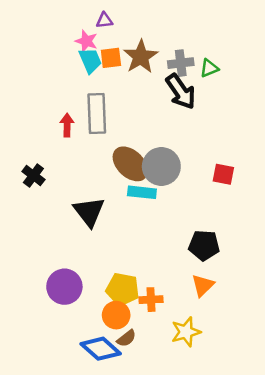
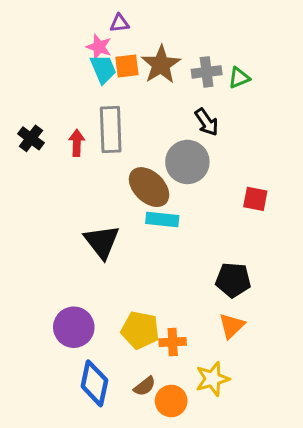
black arrow: (181, 92) -> (207, 122), moved, size x0.7
gray circle: (161, 166) -> (187, 162), moved
black cross: (33, 176) -> (31, 138), moved
orange circle: (116, 315) -> (171, 401), moved
blue diamond: (101, 349) -> (94, 383), moved, turned 60

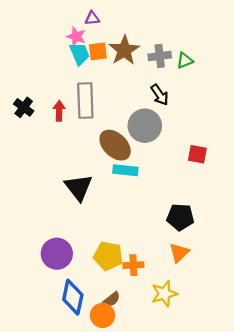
orange circle: (171, 401) -> (103, 315), moved

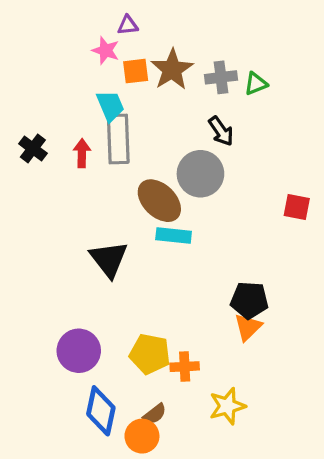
cyan trapezoid: (80, 54) -> (110, 106), moved
red square: (197, 154) -> (297, 207), moved
orange triangle: (179, 253) -> (248, 327), moved

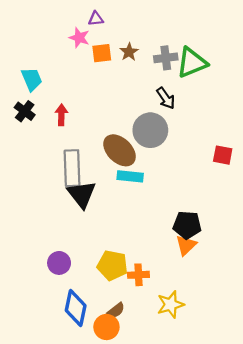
brown star: (172, 69) -> (129, 52), size x0.6
green triangle: (256, 84) -> (192, 63), size x1.8
cyan trapezoid: (110, 106) -> (32, 79), moved
gray rectangle: (118, 139) -> (72, 168), moved
purple circle: (79, 351) -> (59, 263), size x0.7

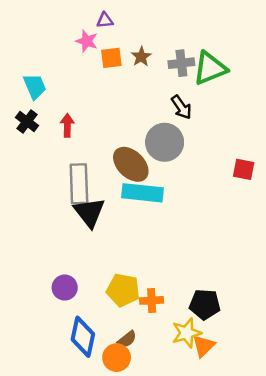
cyan rectangle: (130, 176) -> (142, 193), size x1.4
black pentagon: (187, 225) -> (205, 304), moved
orange triangle: (186, 245) -> (203, 346), moved

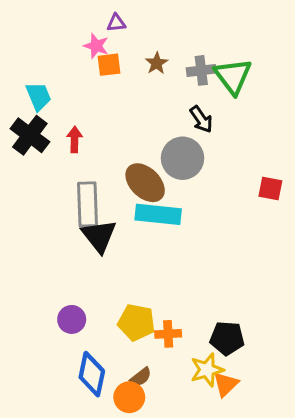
orange square: (111, 58) -> (109, 65), moved
green triangle: (210, 68) -> (233, 76), turned -45
black cross: (27, 122) -> (30, 135), size x1.5

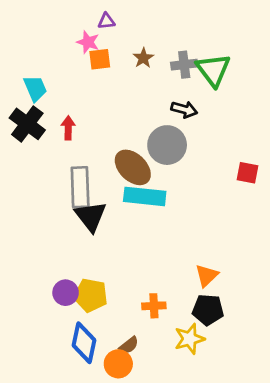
black arrow: (201, 119) -> (184, 109), turned -40
yellow pentagon: (136, 322) -> (91, 295), moved
orange triangle: (226, 384) -> (207, 276), moved

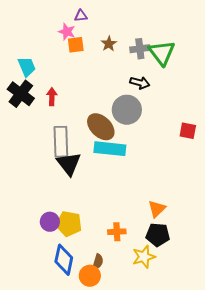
brown semicircle: (129, 345) -> (98, 262), turned -35

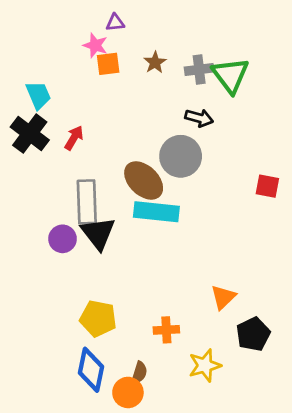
red arrow: (52, 97) -> (74, 138), turned 30
purple circle: (50, 222) -> (63, 239), moved
black pentagon: (158, 235) -> (253, 334), moved, turned -30

